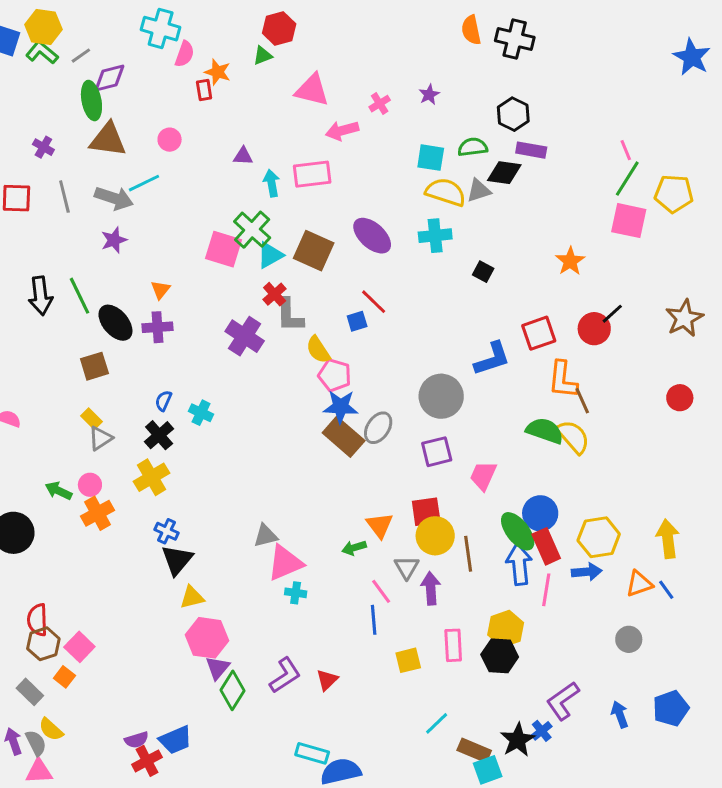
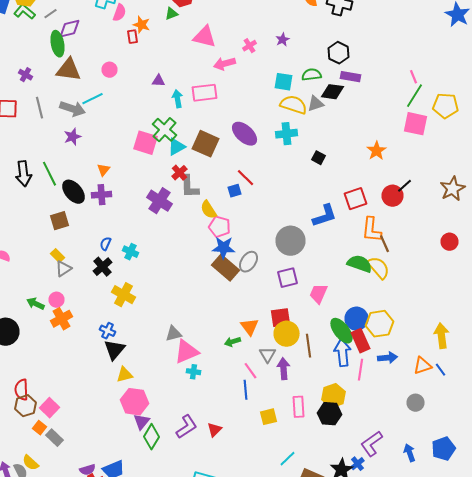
yellow cross: (152, 477) -> (124, 295), moved, turned -30
yellow hexagon: (599, 537) -> (380, 324), moved
gray rectangle: (30, 692) -> (54, 438), moved

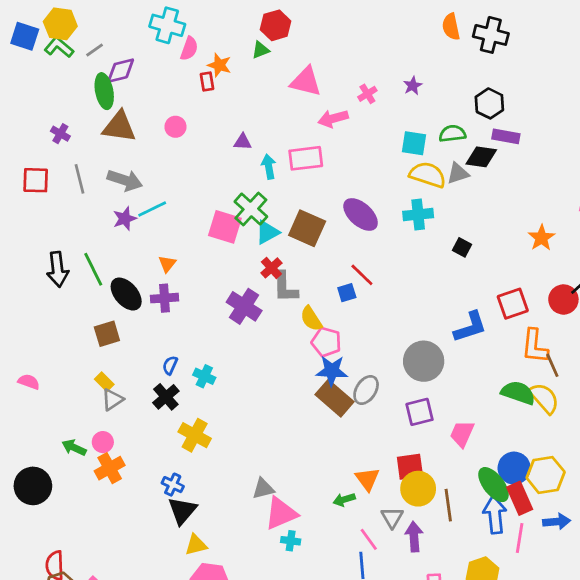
cyan line: (92, 99) -> (152, 209), moved

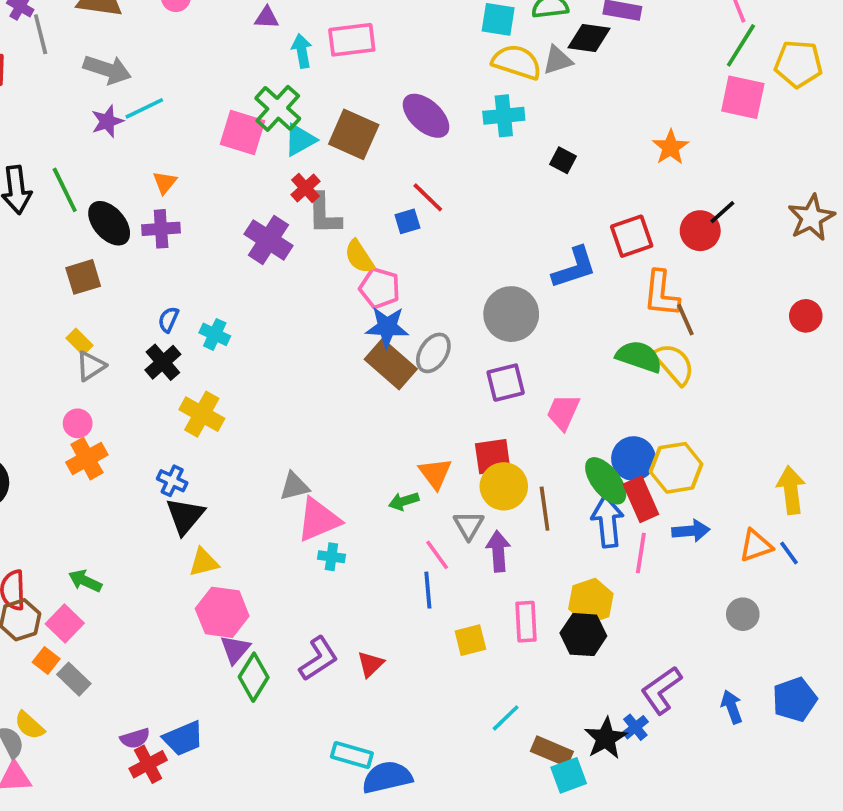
gray line: (80, 179) -> (41, 34), moved
green arrow: (74, 448) -> (85, 581), moved

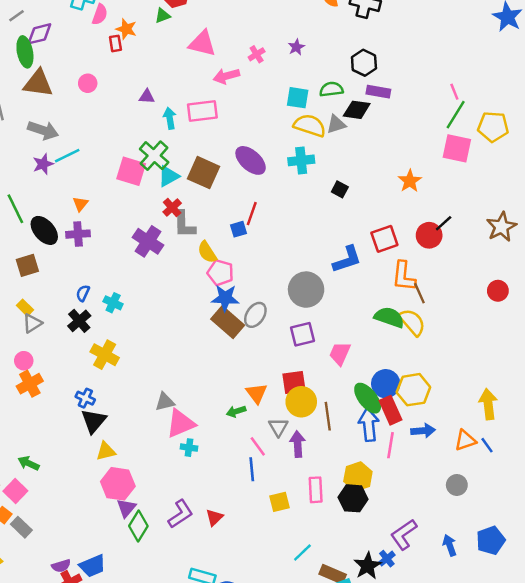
red line: (428, 197) -> (252, 214), turned 65

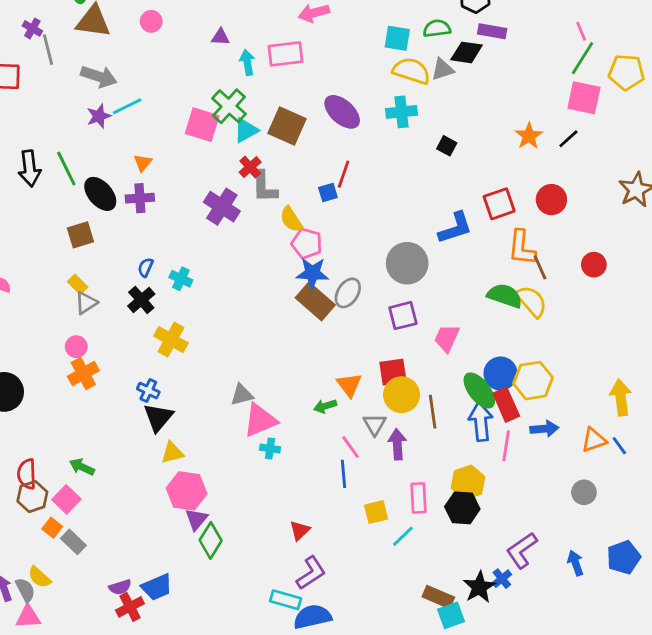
black line: (444, 223) -> (568, 139), moved
red circle: (498, 291) -> (594, 265), moved
purple L-shape: (181, 514) -> (311, 573), moved
cyan line: (302, 553) -> (403, 536), moved

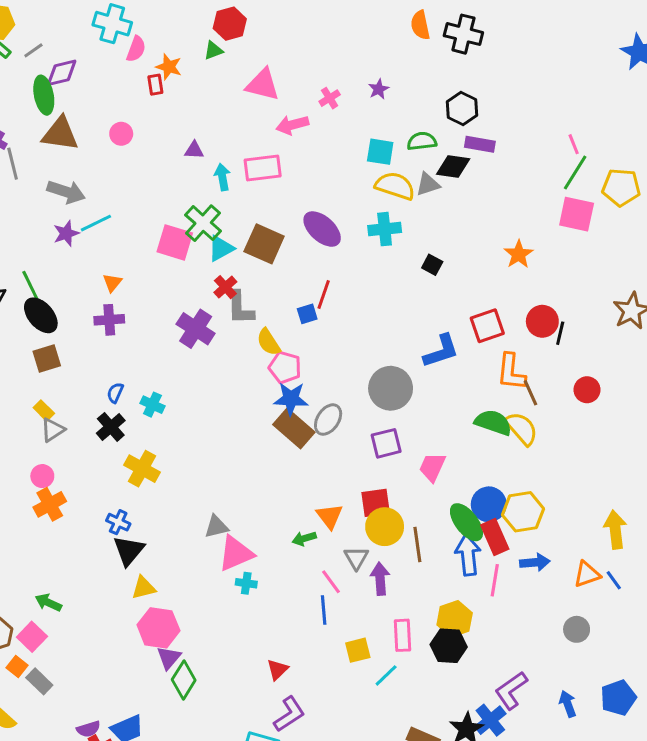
black line: (568, 139) -> (560, 333), moved, turned -35
black ellipse: (100, 194) -> (41, 315), moved
blue cross: (502, 579) -> (490, 720), size x1.5

